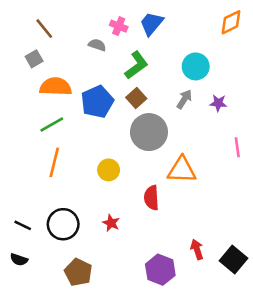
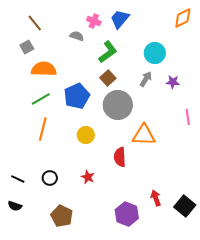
blue pentagon: (97, 102) -> (77, 96), moved
black circle: (63, 224) -> (50, 178), size x0.6

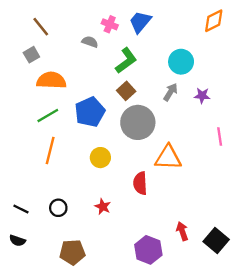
brown pentagon: (62, 216) -> (72, 252), turned -30

